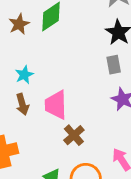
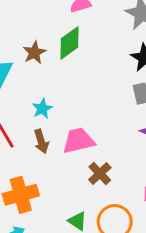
pink trapezoid: (56, 105) -> (78, 141), turned 80

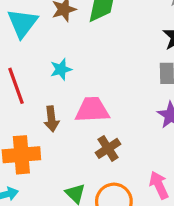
brown arrow: (41, 141) -> (51, 119), moved

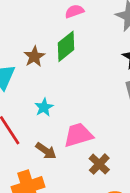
brown arrow: (51, 119) -> (46, 151), turned -35

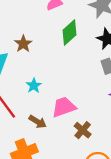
green diamond: (66, 46) -> (70, 32), moved

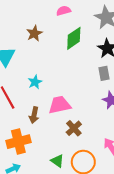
brown star: (23, 44) -> (34, 33), moved
brown arrow: (38, 122) -> (34, 115), turned 63

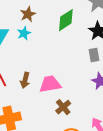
cyan star: (35, 82) -> (24, 33), moved
brown arrow: (34, 115) -> (25, 80), moved

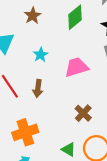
cyan star: (24, 33) -> (41, 55), moved
pink trapezoid: (50, 84) -> (77, 67), moved

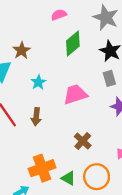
brown star: (33, 16) -> (22, 50), moved
orange cross: (25, 132) -> (42, 168), moved

